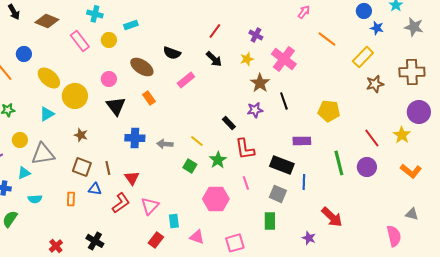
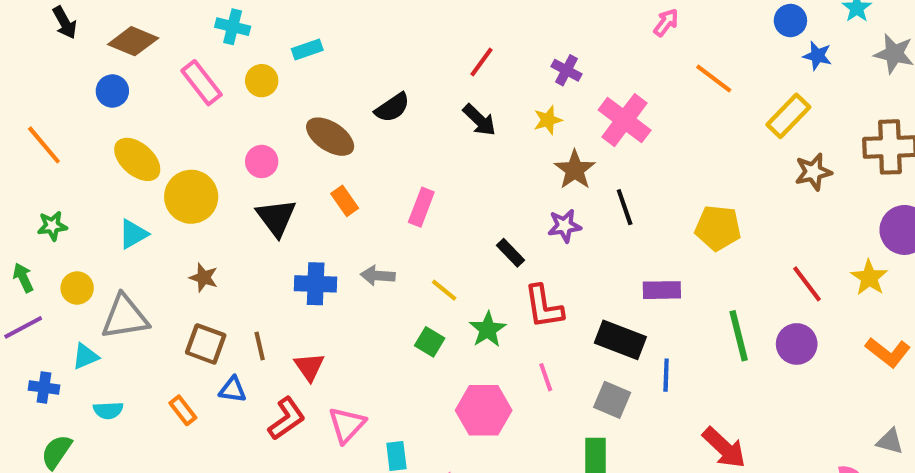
black semicircle: (172, 53) -> (392, 108), turned -54
blue circle: (24, 54) -> (112, 91), moved
pink rectangle: (186, 80) -> (421, 207), moved, turned -30
gray arrow: (165, 144) -> (378, 276), moved
orange rectangle: (71, 199) -> (183, 410), turned -40

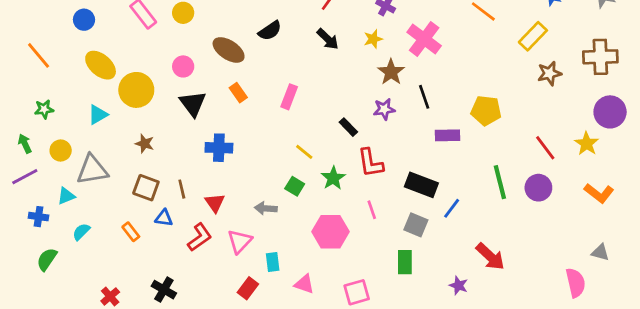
gray arrow: (378, 276) -> (266, 208), moved
purple rectangle: (662, 290) -> (448, 135), moved
blue line: (666, 375) -> (452, 208), turned 35
cyan semicircle: (108, 410) -> (81, 232), turned 138

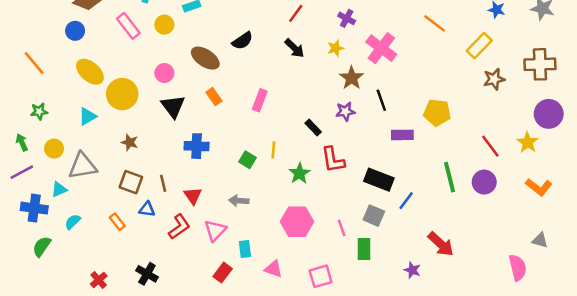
yellow line: (304, 152) -> (273, 150), turned 56
green square: (295, 186) -> (247, 160), moved
pink line: (372, 210) -> (342, 228), moved
blue cross: (39, 217) -> (34, 208), size x1.5

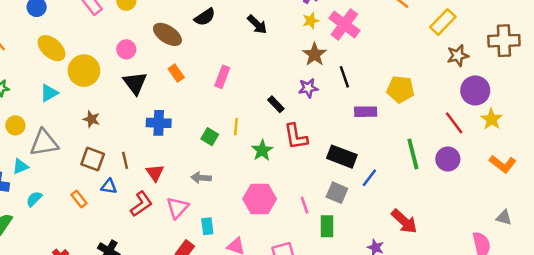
yellow star: (335, 48) -> (311, 21), moved
purple circle: (549, 114) -> (475, 91), moved

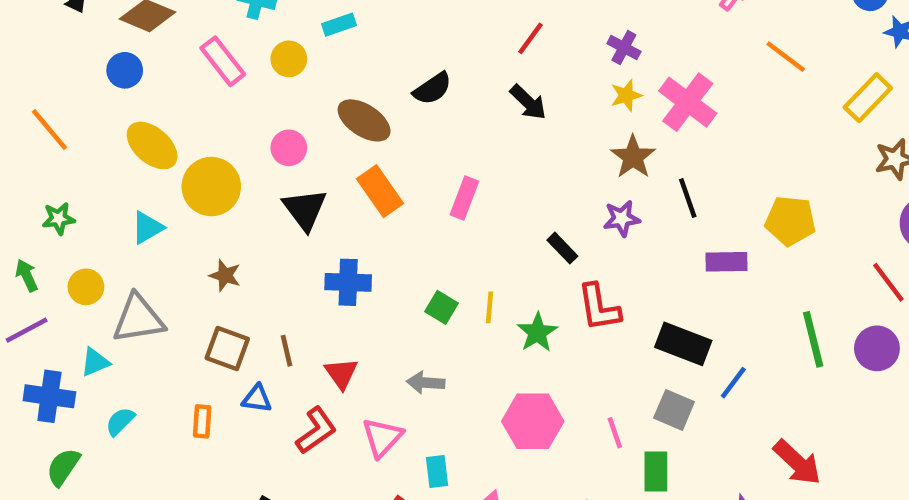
orange rectangle: (176, 73) -> (380, 191), size x1.5
yellow line: (236, 127) -> (489, 307), moved
orange rectangle: (79, 199) -> (202, 421), turned 42

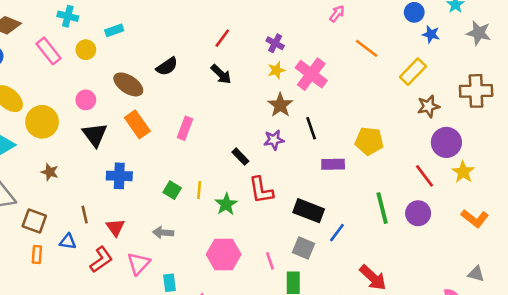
brown square: (227, 348) -> (34, 221), moved

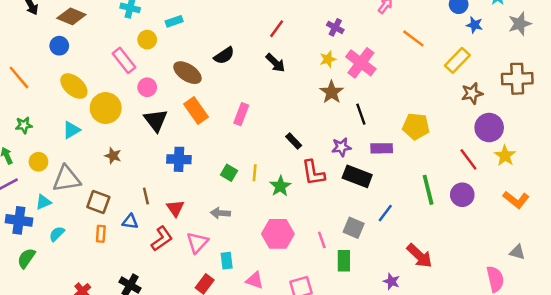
gray star: (479, 33) -> (520, 24), turned -30
purple cross: (275, 43) -> (335, 27), moved
pink rectangle: (48, 51) -> (124, 60), moved
purple star: (274, 140) -> (341, 147), moved
black rectangle: (309, 211) -> (357, 176), moved

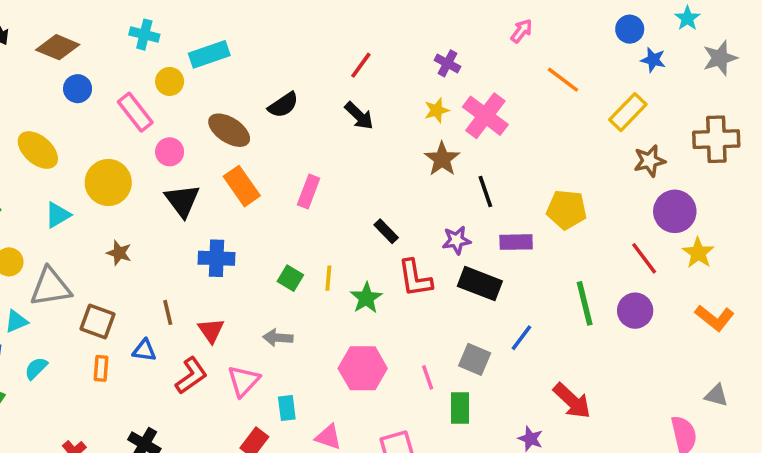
cyan rectangle: (174, 21) -> (209, 54), size x1.5
blue circle: (59, 46) -> (78, 89), moved
yellow ellipse: (74, 86) -> (38, 150), moved

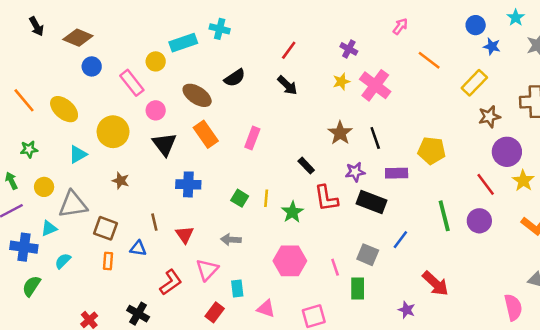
cyan cross: (144, 35) -> (220, 29), moved
brown star: (442, 159) -> (340, 133), moved
red L-shape: (191, 376) -> (171, 282), moved

